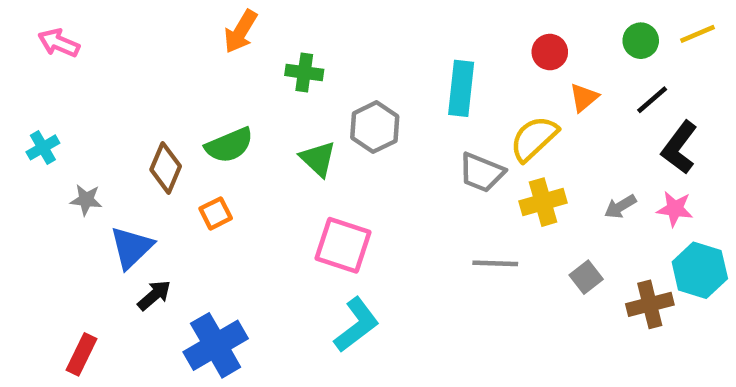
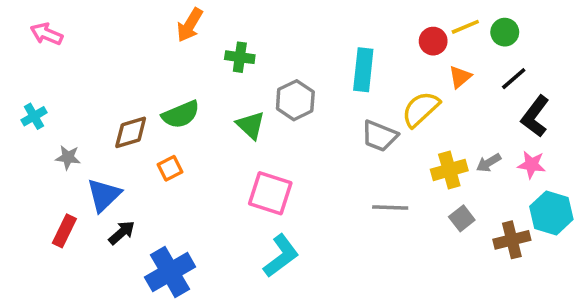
yellow line: (698, 34) -> (465, 27), moved
brown diamond: (166, 168) -> (131, 132), turned 51
yellow cross: (543, 202) -> (449, 170), moved
red rectangle: (81, 354) -> (64, 231), moved

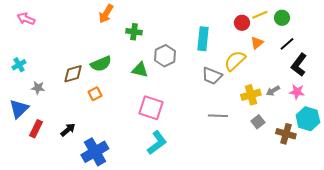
green triangle: (251, 125) -> (140, 70), turned -30
blue triangle: (104, 195) -> (19, 109), moved
brown cross: (512, 240) -> (286, 134), turned 30

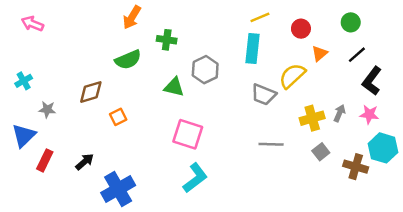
yellow line: (260, 15) -> (260, 17), moved
green semicircle: (101, 64) -> (128, 60), moved
gray arrow: (273, 91) -> (340, 113), turned 144

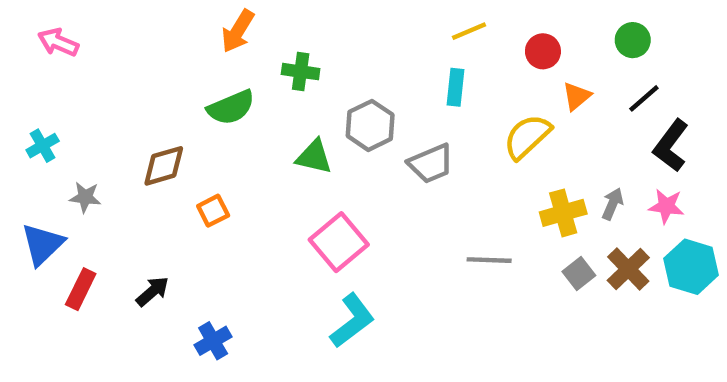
cyan rectangle: (252, 48) -> (455, 87), size x0.7
gray trapezoid: (264, 95) -> (431, 164), moved, turned -45
pink square: (188, 134) -> (339, 242), turned 32
brown cross: (356, 167) -> (628, 269), moved, turned 30
blue cross: (118, 189) -> (213, 341), size x0.6

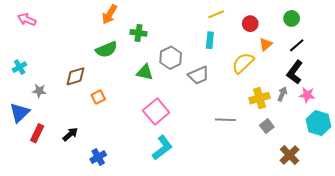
black L-shape: (671, 146) -> (295, 72), moved
brown cross: (628, 269) -> (290, 155), moved

